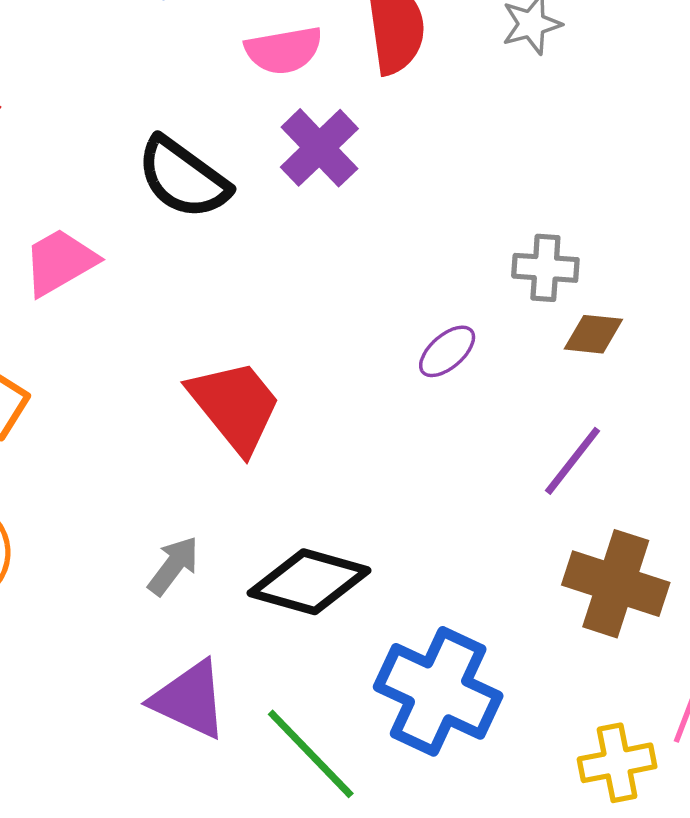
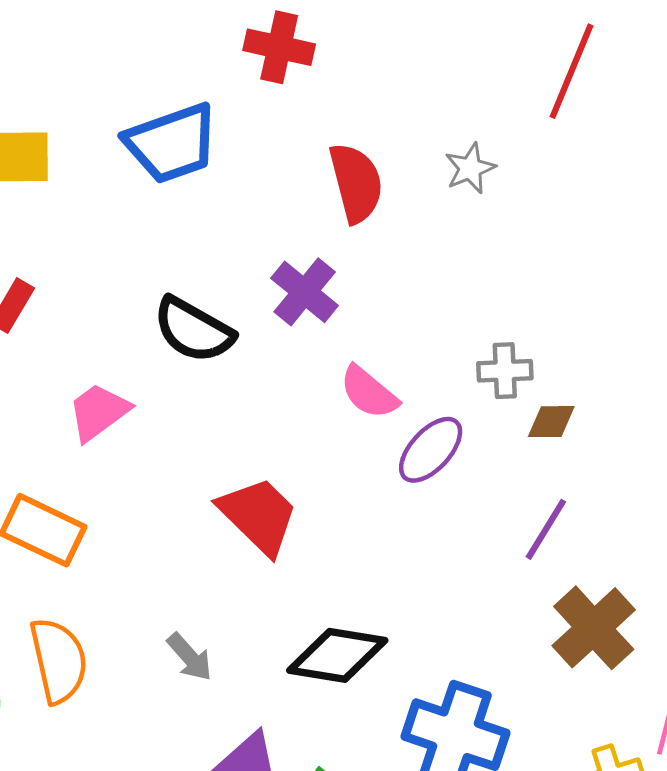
pink semicircle: (284, 50) -> (369, 392), moved, turned 56
purple ellipse: (447, 351) -> (431, 450), size x1.4
gray arrow: (173, 566) -> (190, 657), moved, turned 108
brown cross: (616, 584) -> (594, 628), turned 36

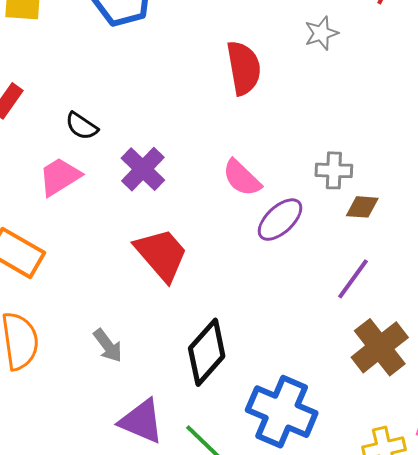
red semicircle: (356, 183) -> (244, 68), moved
purple cross: (305, 292) -> (143, 169), moved
black semicircle: (194, 330) -> (82, 126), moved, size x0.6
black diamond: (337, 655) -> (207, 352), turned -62

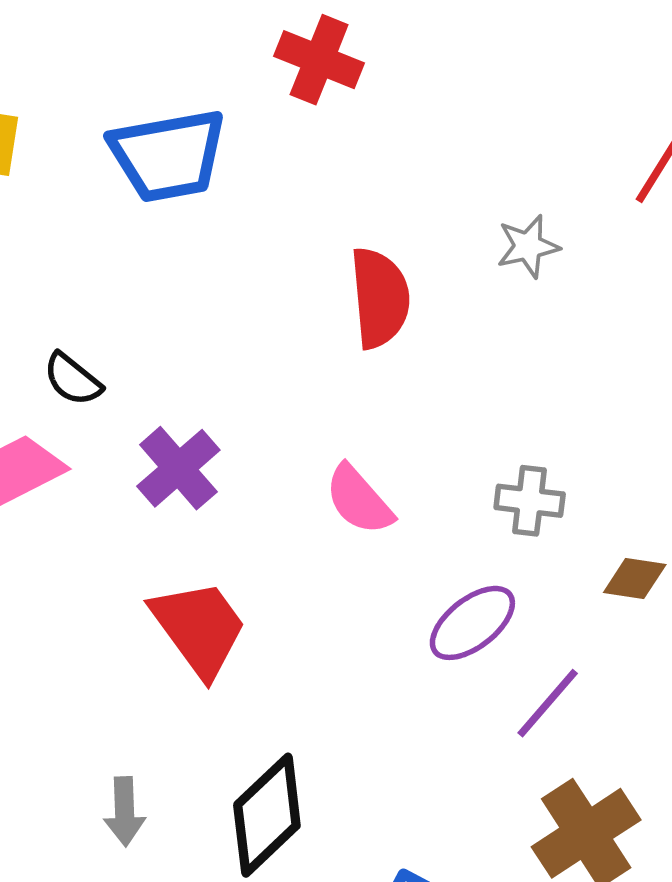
brown diamond: (362, 207) -> (635, 578), moved
purple ellipse: (280, 220) -> (472, 623), moved
gray arrow: (108, 346) -> (124, 812), moved, turned 30

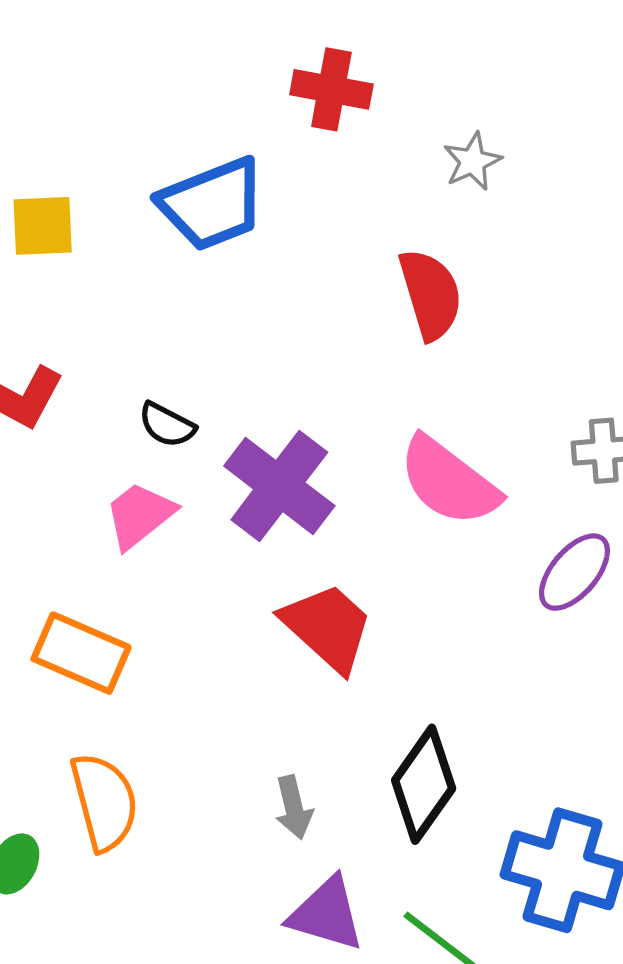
gray star: (528, 246) -> (472, 161), moved
purple cross: (178, 468) -> (279, 486), size x1.4
pink semicircle: (359, 500) -> (449, 481), size x1.5

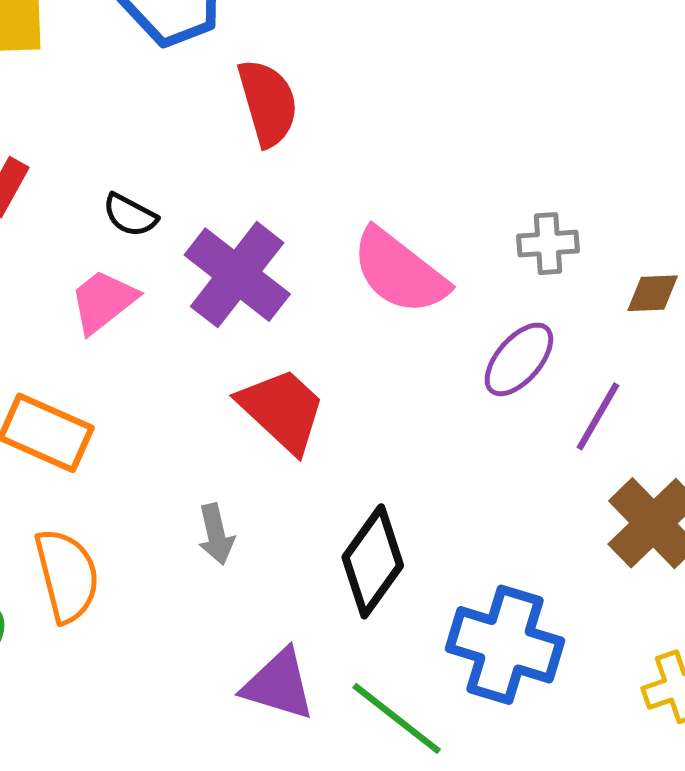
red semicircle: (430, 294) -> (268, 103), moved
gray arrow: (294, 807) -> (216, 534), moved

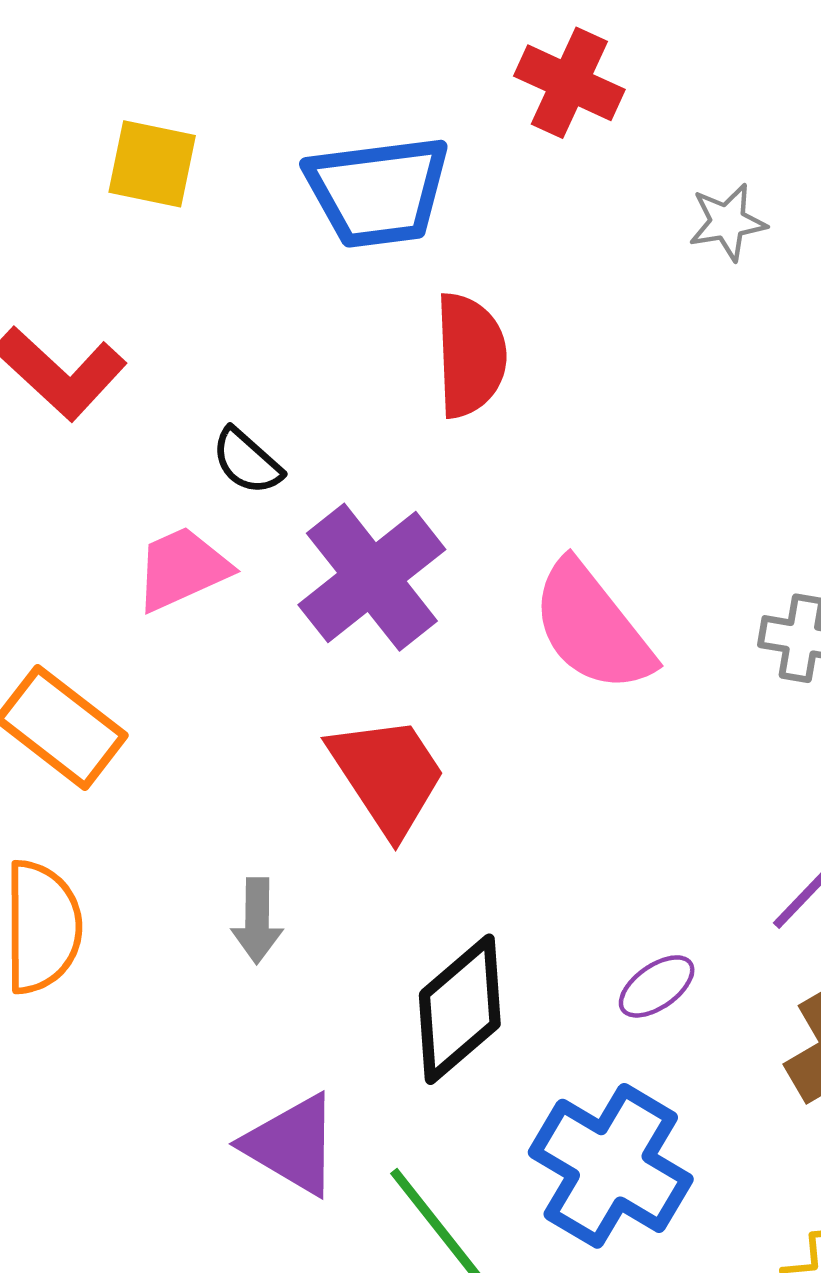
purple ellipse: (519, 359) -> (657, 986), moved, size x0.7

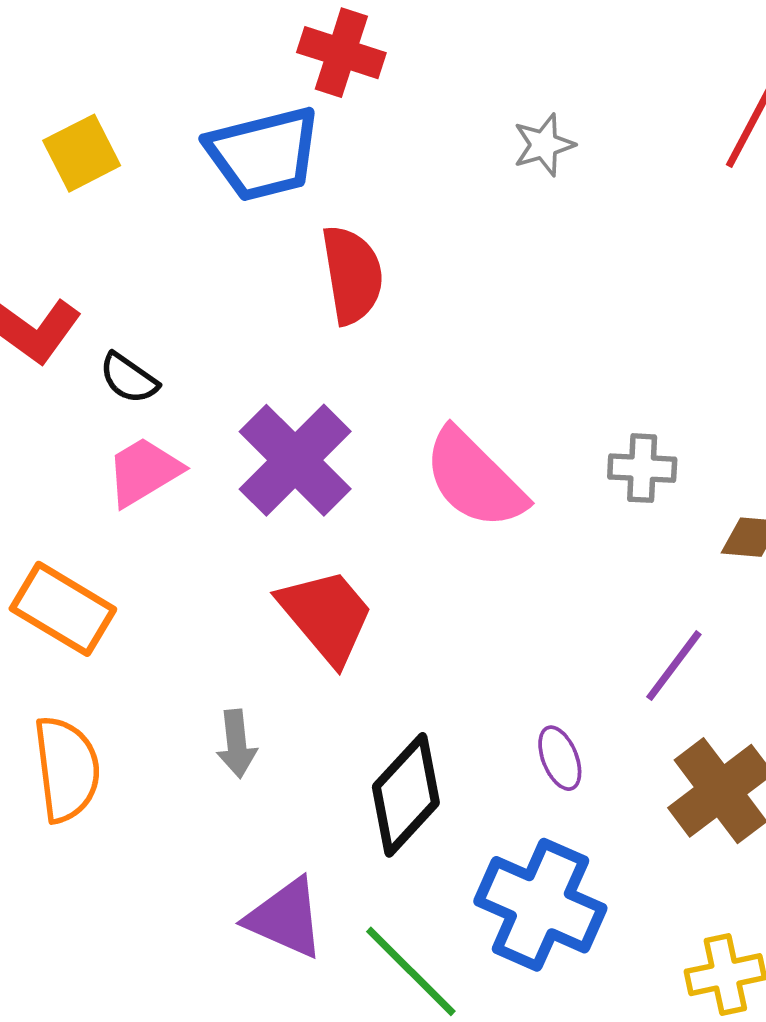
red cross: (569, 83) -> (341, 53), moved
yellow square: (152, 164) -> (82, 153), turned -32
black semicircle: (247, 461) -> (129, 378), moved
purple ellipse: (657, 986) -> (560, 758), turned -70

